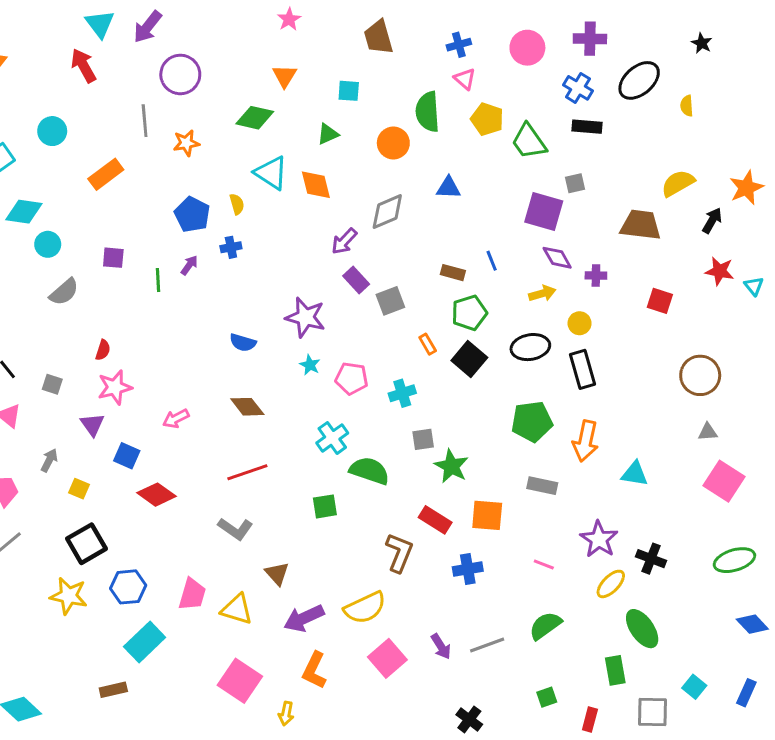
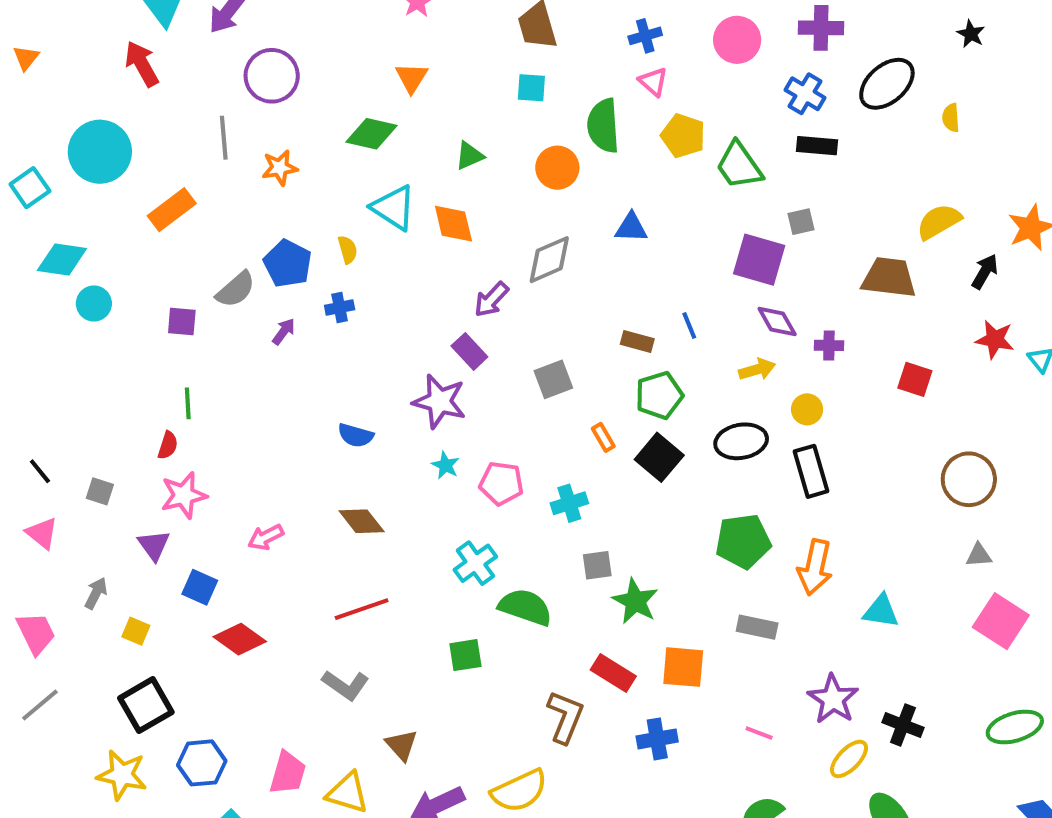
cyan square: (349, 91) -> (531, 88), moved
cyan circle: (52, 131) -> (100, 152), size x1.6
green line: (158, 280) -> (188, 403), moved
purple rectangle: (356, 280) -> (469, 351), moved
gray semicircle: (64, 292) -> (236, 290), moved

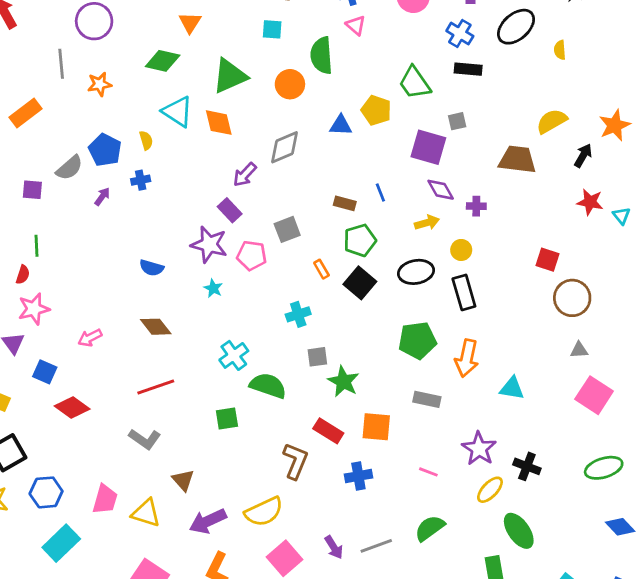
yellow pentagon: (683, 136) -> (376, 110), moved
green triangle: (469, 156) -> (230, 76), size x1.8
red square: (915, 379) -> (548, 260), moved
pink pentagon: (501, 483) -> (252, 255), moved

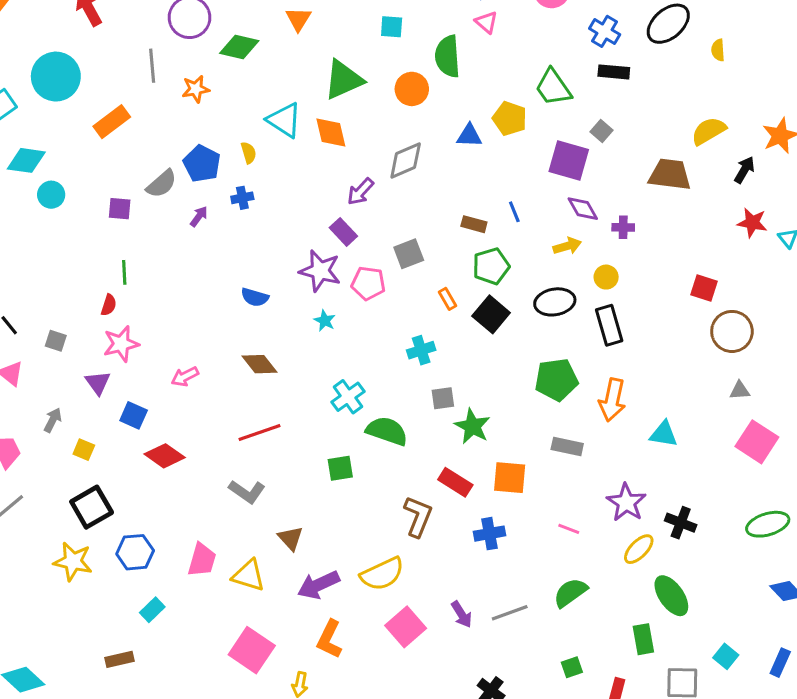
green diamond: (163, 61) -> (239, 47), moved
gray square: (457, 121) -> (601, 131), turned -36
cyan rectangle: (61, 543) -> (152, 610), size x0.6

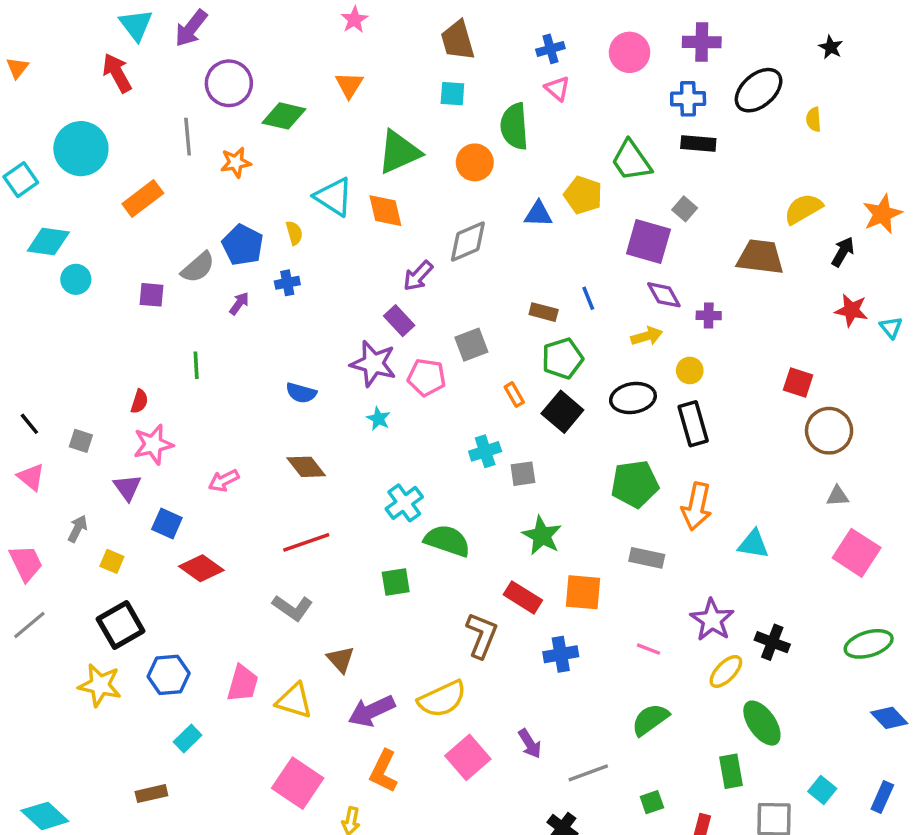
blue cross: (605, 31) -> (688, 99), turned -32
green line: (124, 272) -> (196, 365), moved
gray square: (443, 398) -> (523, 474), moved
gray line: (510, 613) -> (588, 773), moved

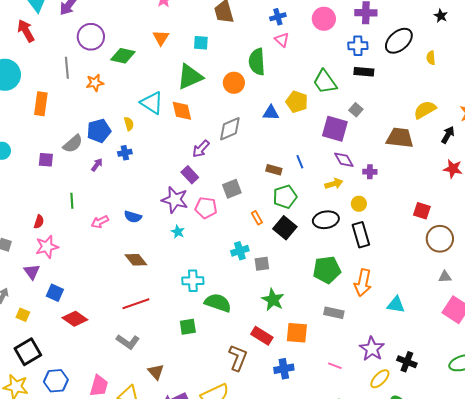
cyan square: (452, 94) -> (201, 43), moved
orange rectangle: (143, 199) -> (41, 104), turned -45
blue pentagon: (243, 245) -> (99, 131), turned 30
pink arrow: (224, 481) -> (100, 222), moved
cyan cross: (404, 503) -> (193, 281), turned 35

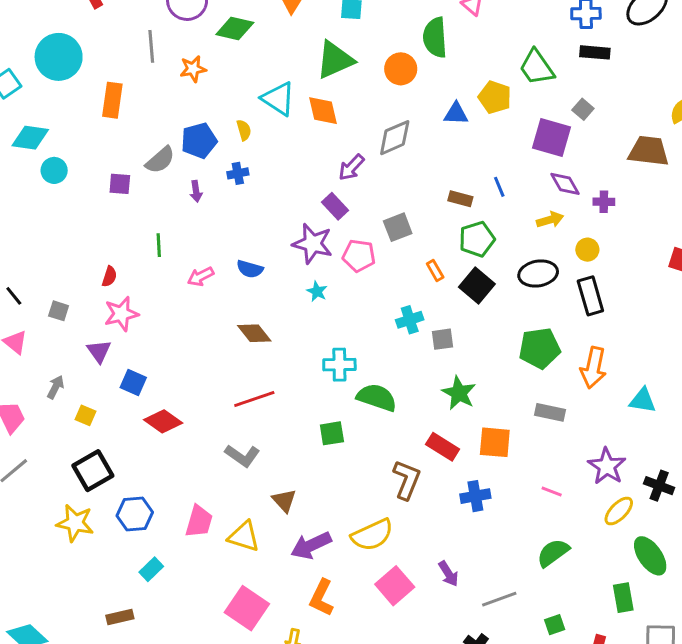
purple arrow: (97, 165) -> (196, 191), turned 136

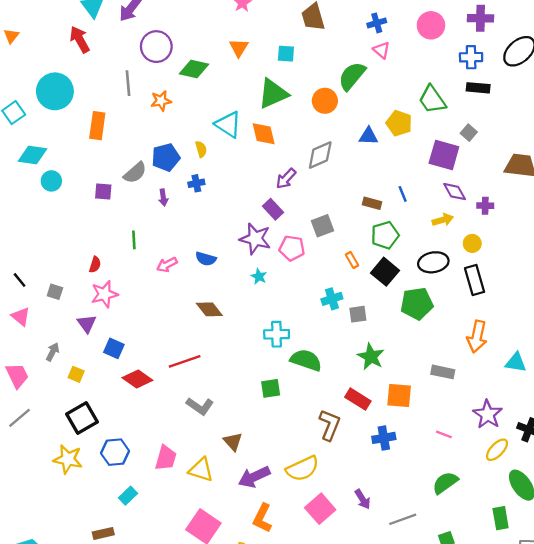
green semicircle: (435, 37) -> (352, 76), turned 44
green pentagon: (540, 348) -> (417, 304), moved
red line: (254, 399) -> (185, 361), moved

